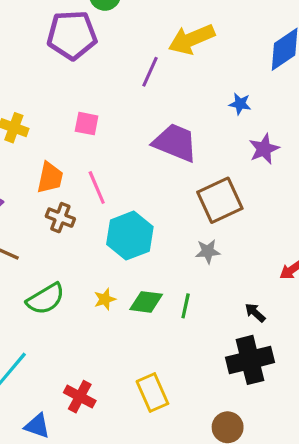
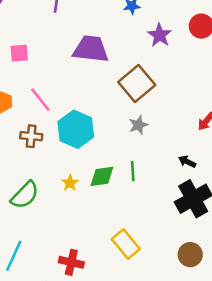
brown cross: (60, 218) -> (31, 136), moved

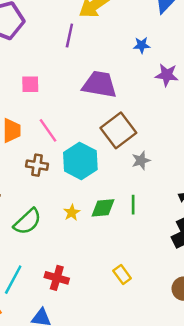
purple star: (160, 35) -> (167, 75), turned -30
brown square: (137, 84) -> (118, 130), moved
yellow rectangle: (126, 244) -> (122, 275), size x0.7
red cross: (71, 262) -> (57, 278), moved

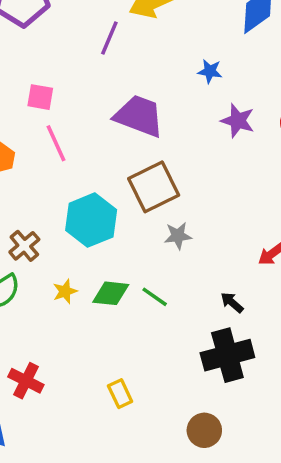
pink line: (48, 130) -> (56, 143), moved
brown cross: (37, 165) -> (24, 246), moved, turned 30
green line: (133, 205) -> (155, 297), turned -66

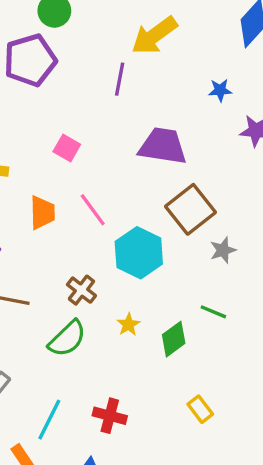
pink square: (40, 97) -> (67, 148), turned 32
pink line: (56, 143) -> (93, 210), moved
green diamond: (111, 293) -> (174, 339), moved, turned -30

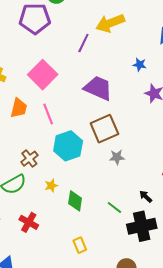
pink square: (67, 148) -> (43, 75), size x1.8
green line: (213, 312) -> (114, 207), moved
green diamond: (174, 339) -> (75, 201), turned -60
red cross: (110, 416) -> (29, 222), moved

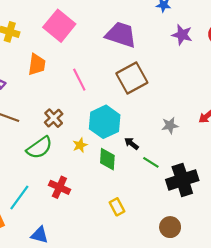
pink line: (48, 114) -> (79, 80), moved
cyan hexagon: (68, 146) -> (105, 122), moved
gray star: (117, 157) -> (170, 126), moved
black arrow: (146, 196) -> (131, 143), moved

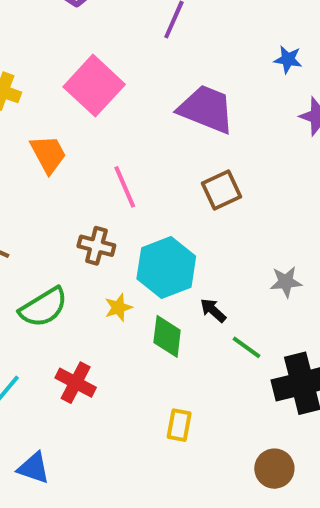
orange trapezoid: (37, 64) -> (48, 154), turned -40
brown square: (132, 78) -> (221, 190), size x0.7
brown cross: (54, 118) -> (96, 246), moved, turned -36
yellow rectangle: (117, 207) -> (179, 425), turned 35

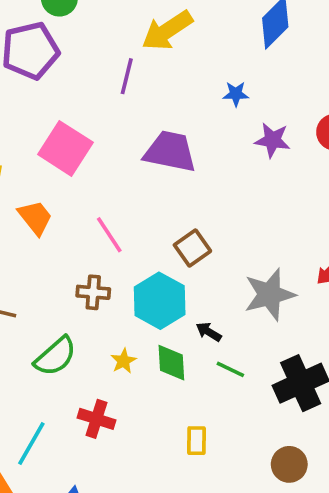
brown square: (221, 190) -> (192, 248), moved
gray star: (286, 282) -> (270, 294), size x1.8
yellow star: (118, 307) -> (124, 361), moved
green line: (246, 347) -> (230, 369), moved

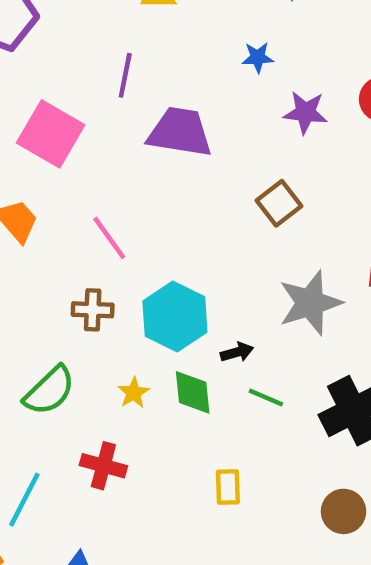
purple line: (127, 76) -> (125, 75), moved
brown square: (192, 248) -> (279, 203), moved
black arrow: (209, 332) -> (237, 352), turned 135

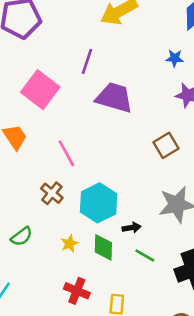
blue star: (258, 57) -> (175, 58), moved
brown cross: (93, 310) -> (52, 193), turned 30
green semicircle: (49, 391) -> (21, 236), size x0.7
red cross: (103, 466) -> (77, 291), moved

